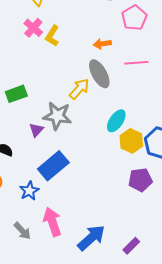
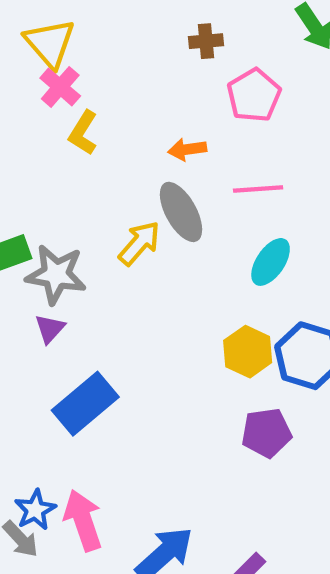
pink cross: (33, 28) -> (60, 87), moved
gray star: (57, 116) -> (56, 274), moved
cyan ellipse: (116, 121) -> (271, 262), moved
blue star: (29, 191) -> (35, 510), moved

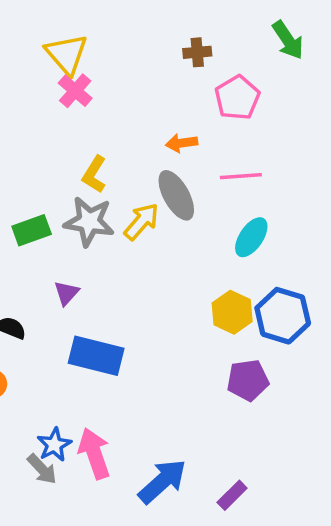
yellow L-shape: (83, 133) -> (94, 174), moved
gray star: (56, 274) -> (89, 221), moved
blue rectangle: (85, 404) -> (96, 356), turned 54

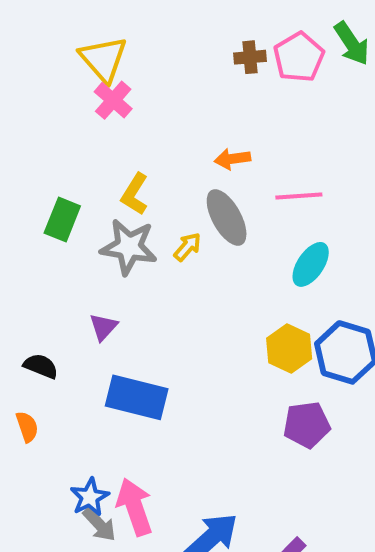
pink pentagon: (237, 98) -> (299, 57), moved
yellow arrow: (141, 221) -> (187, 247), size x0.7
green rectangle: (32, 230) -> (62, 219), moved, turned -48
gray arrow: (42, 469) -> (99, 524), moved

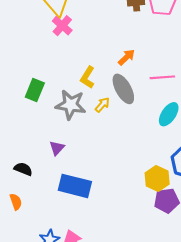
orange arrow: (232, 159) -> (127, 57), turned 144
yellow L-shape: (135, 194) -> (88, 77), moved
yellow hexagon: (289, 349) -> (157, 179), moved

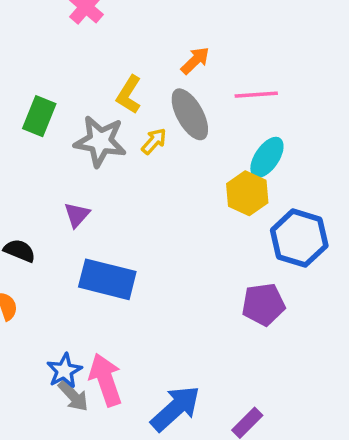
yellow hexagon: (157, 179) -> (247, 193), moved

